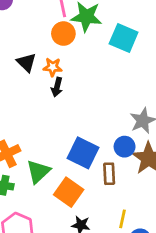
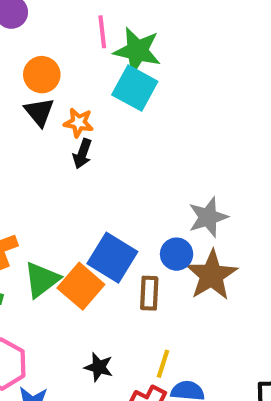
orange circle: (63, 34) -> (42, 75), moved
cyan square: (124, 38) -> (135, 88), moved
orange square: (69, 192) -> (81, 286), moved

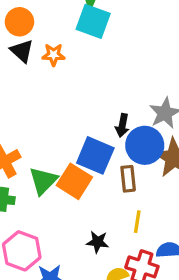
black arrow: (82, 154) -> (122, 125), moved
blue circle: (177, 254) -> (145, 145), size x1.5
yellow line: (163, 364) -> (137, 222), moved

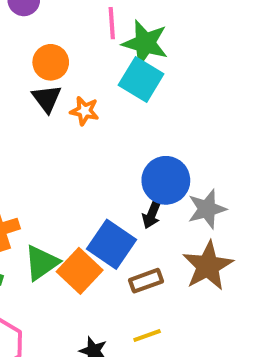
blue circle: (145, 145) -> (166, 180), moved
brown rectangle: (128, 179) -> (146, 281), turned 65
yellow line: (137, 222) -> (147, 336), turned 50

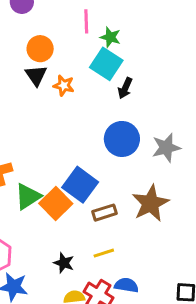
green star: (145, 43) -> (110, 37), size x0.6
gray star: (207, 209) -> (166, 148), moved
black arrow: (152, 214) -> (125, 88), moved

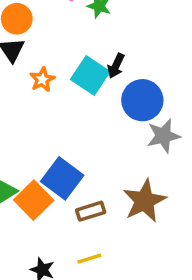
cyan square: (106, 64) -> (90, 76), moved
orange star: (64, 85) -> (42, 79), moved, turned 30
blue circle: (122, 139) -> (142, 100), moved

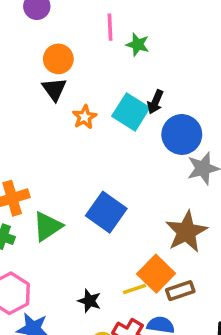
orange square: (34, 200) -> (156, 274), moved
brown rectangle: (91, 211) -> (180, 291), moved

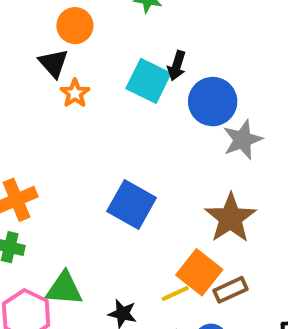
orange circle: (58, 59) -> (75, 26), moved
orange star: (85, 117) -> (75, 93), moved
green triangle: (47, 226) -> (64, 289), moved, turned 44

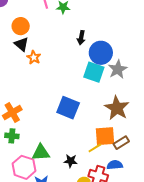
orange circle: (75, 26) -> (21, 26), moved
cyan square: (148, 81) -> (94, 72), moved
orange square: (199, 272) -> (105, 136), turned -35

